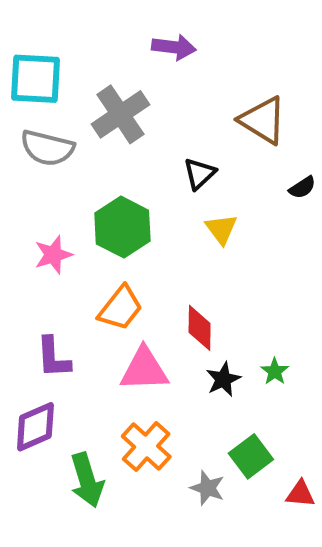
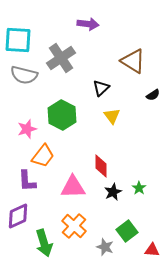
orange trapezoid: (120, 308) -> (43, 156), moved

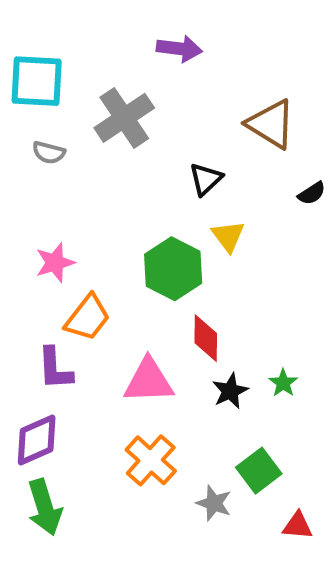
gray semicircle: (24, 75) -> (49, 153), size x0.6
green hexagon: (62, 115) -> (173, 269), moved
green arrow: (44, 243) -> (45, 507), moved
red triangle: (152, 250) -> (297, 526), moved

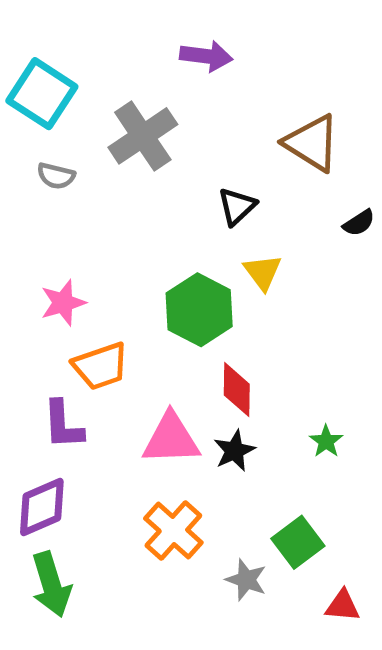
cyan square: (37, 81) -> (42, 94), turned 30
orange trapezoid: (88, 318) -> (101, 366), turned 33
black star: (230, 391) -> (234, 451), moved

